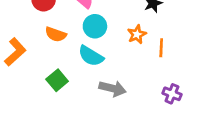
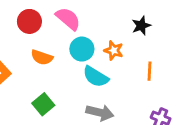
orange star: (137, 34) -> (114, 50), moved, turned -30
cyan semicircle: (91, 56) -> (96, 77), moved

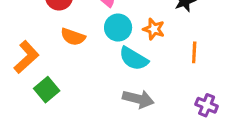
green square: (43, 104) -> (47, 90), moved

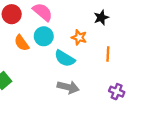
cyan circle: (118, 28) -> (44, 36), moved
orange semicircle: (73, 37) -> (22, 43), turned 35

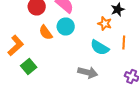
orange star: (79, 37) -> (105, 24), moved
cyan semicircle: (65, 58) -> (100, 48), moved

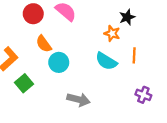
cyan circle: (66, 26) -> (59, 62), moved
gray arrow: (88, 72) -> (78, 99), moved

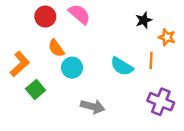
orange star: (112, 33) -> (167, 37), moved
purple cross: (143, 95) -> (161, 102), size x1.5

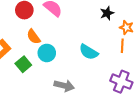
orange line: (151, 60) -> (122, 46), moved
green square: (36, 90) -> (23, 64), moved

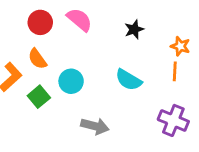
black star: (107, 13) -> (134, 29), moved
orange semicircle: (34, 37) -> (37, 59), moved

